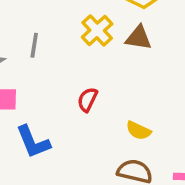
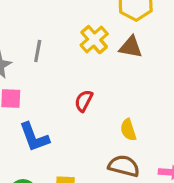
yellow semicircle: (138, 131) -> (128, 130), turned 45

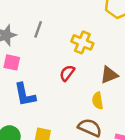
yellow cross: (94, 40) -> (82, 42), moved, turned -35
brown triangle: (131, 47) -> (109, 75), moved, turned -42

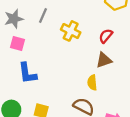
yellow cross: (82, 42) -> (71, 31), moved
red semicircle: (67, 73) -> (106, 36), moved

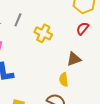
red semicircle: (106, 36) -> (83, 29), moved

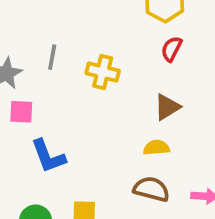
yellow semicircle: (64, 80) -> (156, 148), turned 104

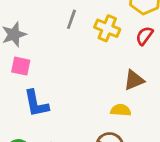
gray line: (52, 57) -> (71, 19), moved
yellow cross: (103, 72) -> (107, 28), moved

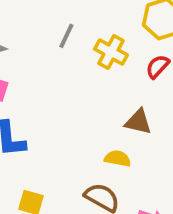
brown triangle: (134, 80) -> (138, 122), turned 30

